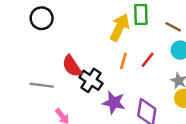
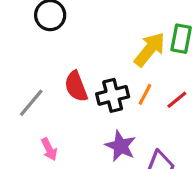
black cross: (91, 80) -> (113, 95), moved, turned 30
gray line: (42, 85) -> (31, 103), turned -70

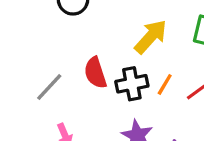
yellow arrow: (150, 49) -> (151, 37), moved

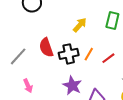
yellow arrow: (151, 37) -> (80, 25), size x0.7

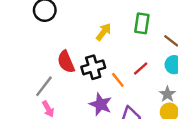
orange line: (89, 54) -> (118, 80), moved, turned -64
gray line: (18, 56) -> (44, 86), moved

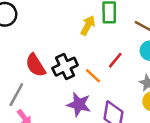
yellow arrow: (104, 32) -> (88, 25), moved

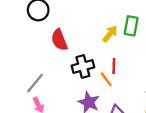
red line: (115, 60) -> (114, 66), moved, turned -49
red semicircle: (36, 65) -> (59, 40), moved

